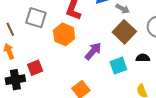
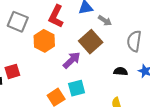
brown square: (124, 32) -> (91, 42), moved
cyan square: (118, 66) -> (77, 88), moved

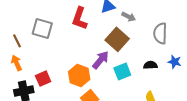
orange hexagon: (44, 41) -> (79, 75), moved
cyan square: (77, 88) -> (122, 71), moved

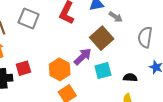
black semicircle: (150, 65) -> (130, 78), moved

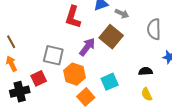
gray square: (29, 18) -> (53, 55), moved
purple arrow: (83, 57) -> (87, 47), moved
cyan square: (103, 71) -> (110, 82), moved

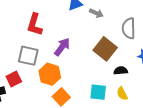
red L-shape: (73, 17) -> (35, 25), moved
brown square: (111, 37) -> (105, 49), moved
cyan square: (110, 82) -> (98, 92), moved, turned 30

